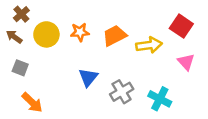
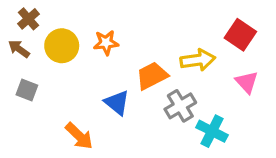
orange trapezoid: (114, 36) -> (152, 76), moved
blue triangle: (88, 77) -> (117, 103), turned -30
gray cross: (122, 92) -> (180, 106), moved
orange arrow: (32, 102) -> (79, 136), moved

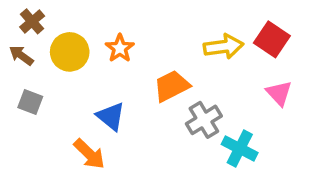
orange star: (106, 43) -> (120, 48), turned -30
yellow arrow: (198, 60) -> (224, 47), moved
blue triangle: (117, 103) -> (111, 116), moved

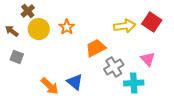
brown cross: (32, 21) -> (28, 11), moved
pink triangle: (279, 93) -> (148, 59), moved
blue triangle: (111, 116) -> (75, 82), moved
cyan cross: (240, 149) -> (134, 83), turned -30

